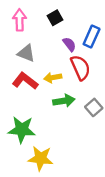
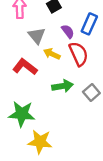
gray triangle: (26, 53) -> (37, 36), moved, turned 30
yellow arrow: (53, 78) -> (52, 54), moved, turned 35

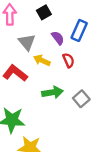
red semicircle: (79, 54) -> (68, 60), size x0.6

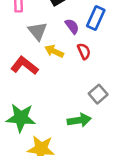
green arrow: (52, 92) -> (79, 120), moved

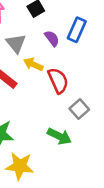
red semicircle: (84, 51) -> (58, 81), moved, size x1.5
green arrow: (79, 120) -> (59, 136), turned 35

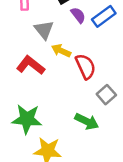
blue rectangle: (77, 30) -> (104, 16), turned 30
purple semicircle: (52, 38) -> (78, 15), moved

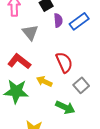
purple semicircle: (78, 15) -> (58, 20), turned 32
yellow arrow: (61, 51) -> (44, 81), moved
green star: (27, 119) -> (16, 91), moved

